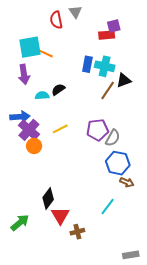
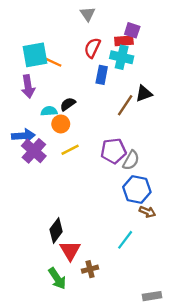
red semicircle: (56, 20) -> (92, 48), moved, turned 36
purple square: (114, 26) -> (132, 30), turned 32
cyan cross: (105, 66) -> (122, 57), moved
orange circle: (34, 146) -> (61, 124), moved
green arrow: (20, 223) -> (57, 278), moved, turned 96

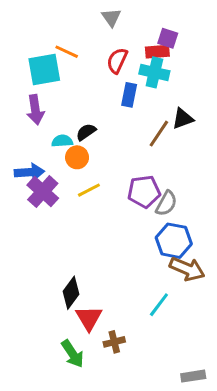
orange line: (53, 62) -> (67, 52), moved
brown arrow: (147, 212) -> (187, 269), size x1.6

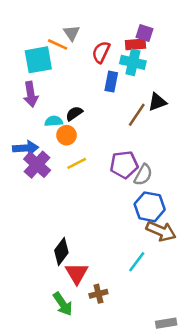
gray triangle: (111, 17) -> (72, 33), moved

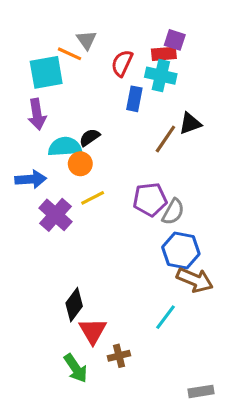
cyan semicircle: (54, 121) -> (65, 147), size x1.5
purple cross: (37, 165) -> (55, 215), moved

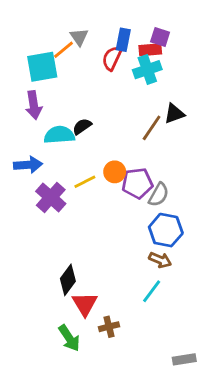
orange line: (69, 54) -> (64, 50), turned -65
cyan cross: (161, 76) -> (147, 70), turned -32
blue rectangle: (134, 99) -> (123, 40), moved
orange circle: (80, 164) -> (115, 172), moved
brown arrow: (195, 280) -> (160, 260), moved, size x0.7

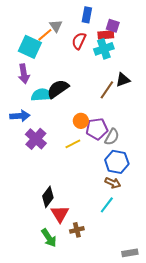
blue rectangle: (123, 40) -> (87, 15), moved
cyan square: (42, 67) -> (30, 47), turned 35
black semicircle: (82, 126) -> (58, 89), size x1.6
yellow line: (85, 182) -> (73, 144), moved

